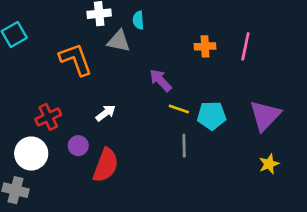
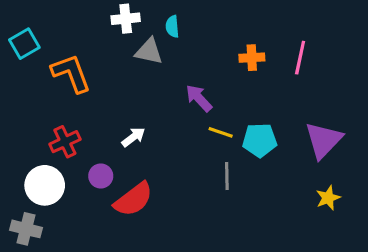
orange L-shape: (76, 59) -> (71, 73), moved
red semicircle: (106, 165) -> (133, 199), turned 32

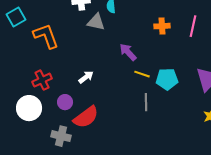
gray cross: (26, 229) -> (61, 136), moved

